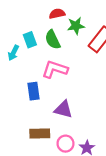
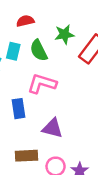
red semicircle: (57, 14) -> (25, 21), moved
cyan rectangle: (30, 40) -> (13, 51), turned 35

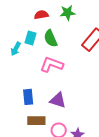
green star: (64, 34) -> (68, 13), moved
blue rectangle: (19, 109) -> (28, 97), moved

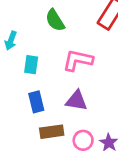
cyan rectangle: (31, 38) -> (31, 65), moved
pink L-shape: (52, 65) -> (78, 60), moved

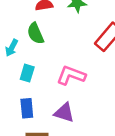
green semicircle: (55, 20) -> (35, 33), moved

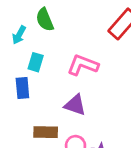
blue rectangle: (27, 108) -> (22, 88), moved

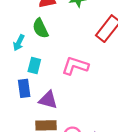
purple triangle: (75, 105) -> (48, 100), moved

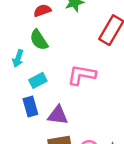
cyan rectangle: (34, 65) -> (38, 80), turned 56

